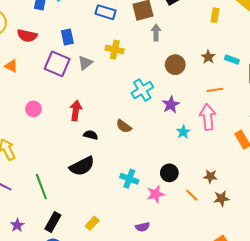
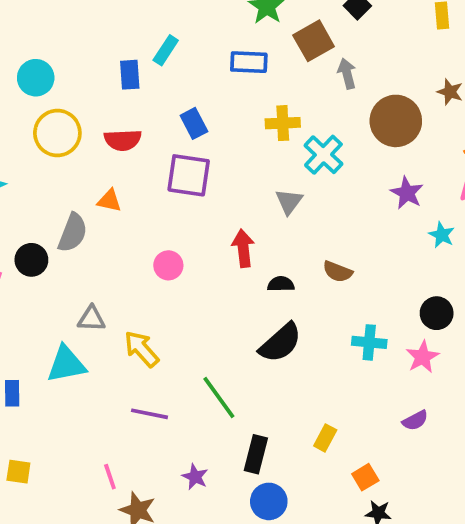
gray triangle: (85, 63) -> (289, 202), moved
brown circle: (175, 65) -> (396, 121), size x1.4
cyan cross: (142, 90) -> (323, 155), moved
brown semicircle: (124, 126) -> (338, 272), moved

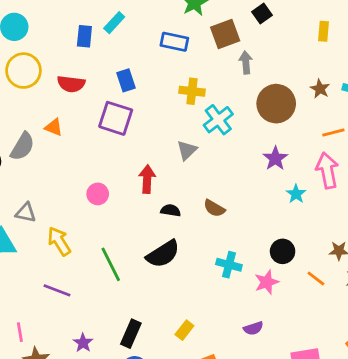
pink circle: (168, 265) -> (98, 194), moved
green line: (219, 398) -> (111, 264), moved

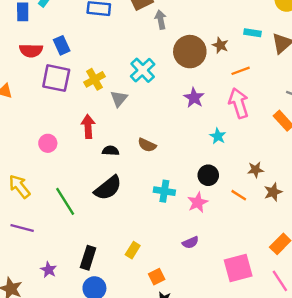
red semicircle: (71, 84) -> (31, 51), moved
brown star: (320, 89) -> (220, 45), moved
yellow cross: (192, 91) -> (94, 79), moved, turned -30
cyan star: (296, 194) -> (218, 136), moved

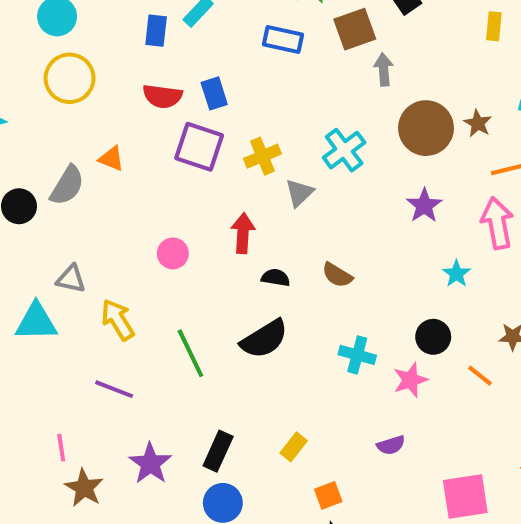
purple star: (49, 270) -> (150, 463), size x1.5

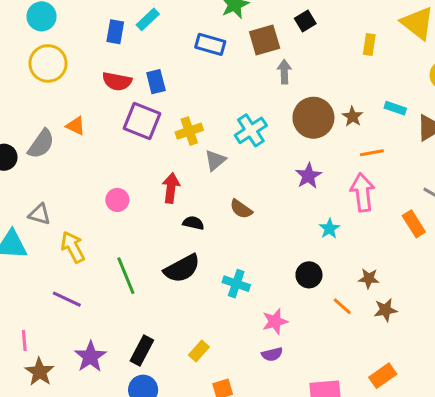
brown semicircle: (337, 275) -> (241, 209), moved
cyan cross: (357, 355) -> (236, 284), moved
pink star: (410, 380) -> (275, 321), moved

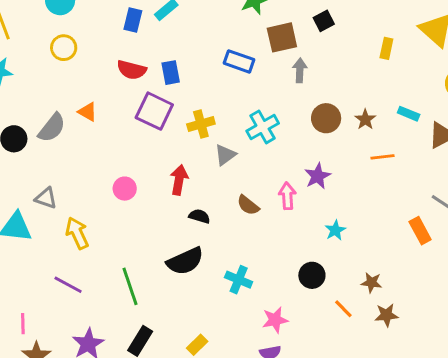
blue rectangle: (210, 44) -> (239, 61), moved
yellow circle: (48, 63) -> (64, 48), size x0.7
brown circle: (313, 118) -> (326, 118), size x0.7
pink arrow: (363, 192) -> (287, 196), moved, size x0.7
green line: (126, 276) -> (130, 286), moved

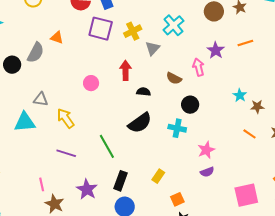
orange line: (382, 157) -> (245, 43), moved
cyan star: (335, 230) -> (240, 95), moved
black circle: (312, 275) -> (190, 105), moved
brown star: (372, 283) -> (257, 107), moved

